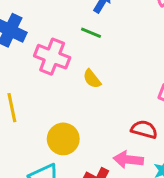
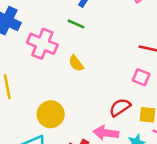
red semicircle: (144, 129) -> (120, 107), turned -50

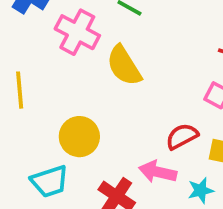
yellow semicircle: (76, 63) -> (124, 66), size x1.6

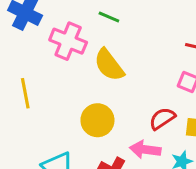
yellow circle: (79, 137) -> (97, 120), moved

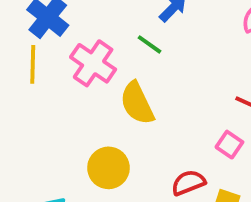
yellow line: (25, 93) -> (33, 64), moved

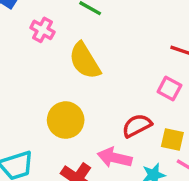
pink cross: (93, 63) -> (42, 30), size x0.6

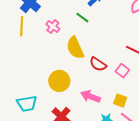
red semicircle: (137, 126) -> (98, 64), moved, turned -126
pink arrow: (115, 158) -> (90, 96), moved

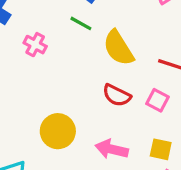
yellow semicircle: (75, 48) -> (118, 48), moved

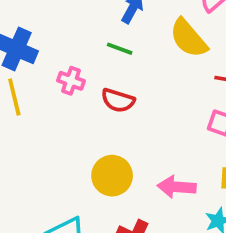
yellow semicircle: (118, 48) -> (189, 38), moved
red semicircle: (117, 95) -> (118, 100), moved

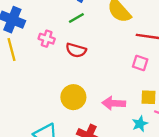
green line: (120, 49) -> (76, 18), turned -49

